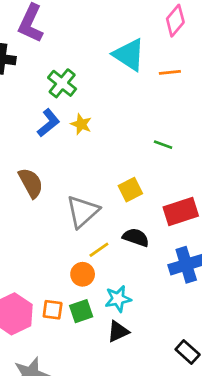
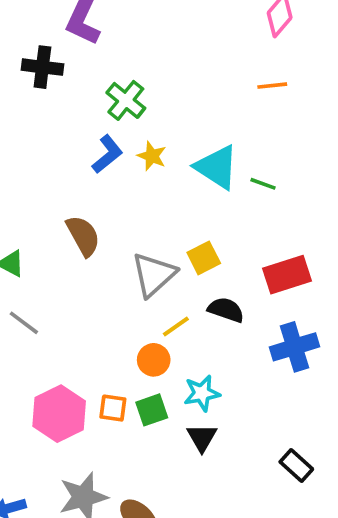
cyan triangle: (129, 55) -> (217, 167), moved
yellow square: (130, 190) -> (204, 258), moved
black triangle: (118, 332) -> (202, 438), turned -35

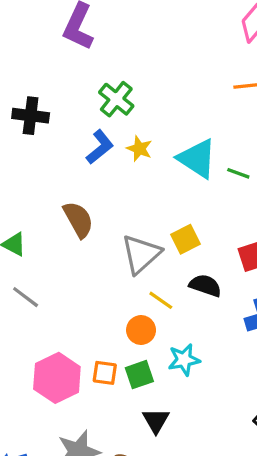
black cross: (42, 67) -> (31, 116), moved
yellow line: (176, 327) -> (161, 300), turned 70
black triangle: (202, 438) -> (156, 421), moved

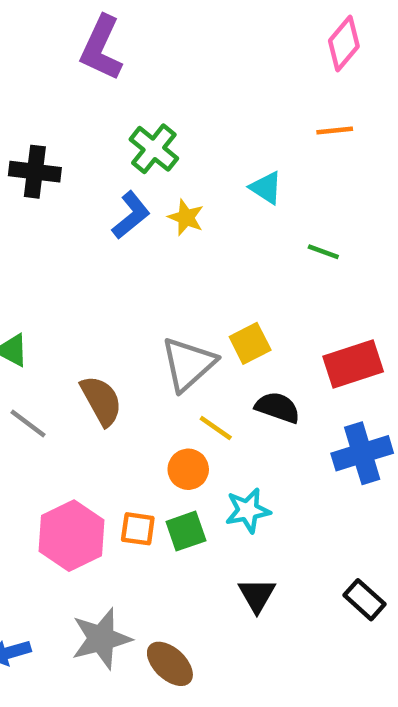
cyan triangle: (197, 159) -> (266, 188), moved, size x0.6
brown semicircle: (78, 220) -> (101, 401), moved
black triangle: (156, 421) -> (257, 595), moved

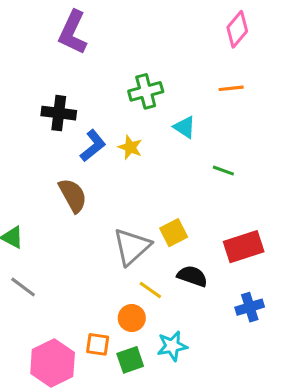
green cross: (154, 149) -> (146, 91), moved, turned 36
black cross: (35, 172) -> (59, 113), moved
brown semicircle: (101, 401) -> (73, 195), moved
blue cross: (362, 453) -> (250, 307), size x0.7
orange square: (138, 529) -> (98, 344), moved

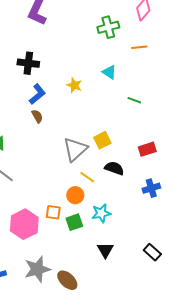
green cross: (146, 91) -> (108, 27), moved
blue L-shape: (93, 146) -> (37, 94), moved
brown semicircle: (73, 195) -> (37, 116), size x0.6
red rectangle: (244, 247) -> (147, 149), size x0.7

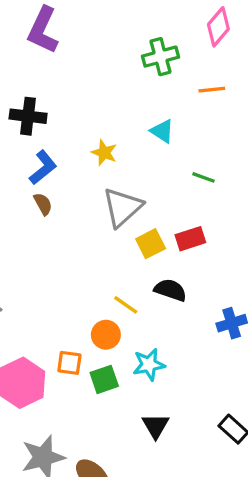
gray triangle: (75, 149) -> (122, 207), moved
red rectangle: (147, 149) -> (190, 239), moved

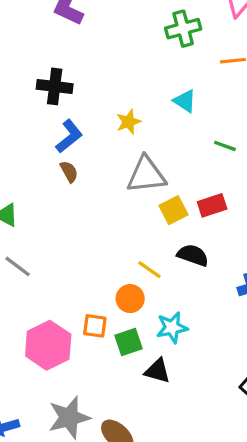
yellow star: (104, 153) -> (129, 122), turned 30
gray triangle: (122, 207) -> (146, 175), turned 36
black triangle: (156, 426) -> (157, 371), moved, turned -44

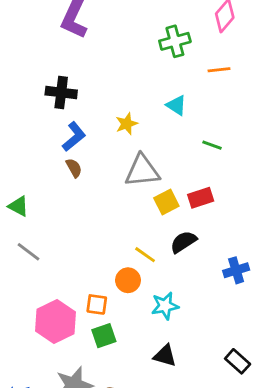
black semicircle: (193, 255) -> (183, 242), turned -52
green square: (129, 342) -> (104, 336), moved
black triangle: (157, 371) -> (165, 356), moved

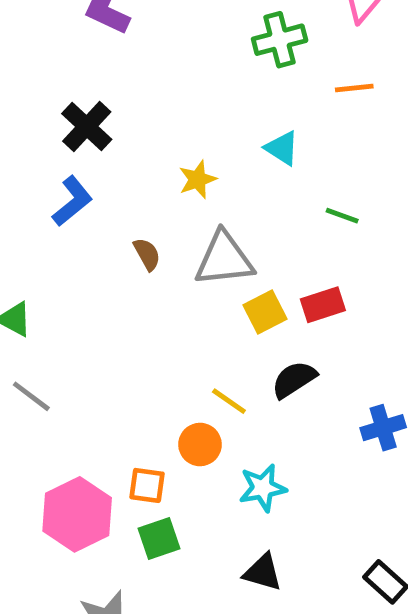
black cross: (61, 93) -> (87, 126), turned 36
blue L-shape: (74, 137) -> (72, 201), moved
brown semicircle: (74, 168) -> (147, 254), moved

